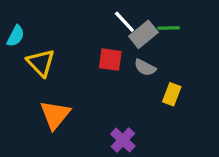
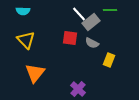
green line: (169, 28) -> (110, 10), moved
cyan semicircle: (16, 36) -> (23, 11), moved, turned 64

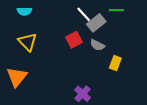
red square: (70, 38) -> (74, 40), turned -35
orange triangle: (35, 73) -> (17, 77), moved

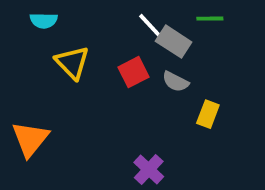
gray rectangle: (96, 23) -> (174, 42), turned 72
yellow triangle: (27, 42) -> (72, 63), moved

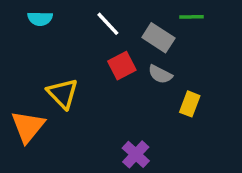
white line: (151, 26) -> (108, 24), moved
yellow triangle: (72, 63) -> (63, 93), moved

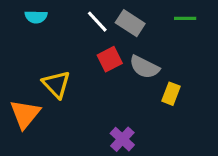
green line: (192, 17) -> (185, 18), moved
gray rectangle: (158, 38) -> (130, 23), moved
gray semicircle: (160, 74) -> (144, 67), size x1.4

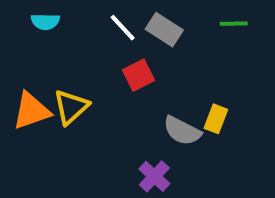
gray semicircle: (144, 67) -> (182, 131), moved
yellow triangle: (56, 84) -> (71, 107), turned 32
orange triangle: (25, 114) -> (31, 111), moved, turned 32

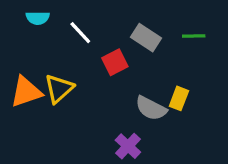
green line: (234, 24) -> (194, 36), moved
white line: (123, 28) -> (80, 33), moved
gray rectangle: (164, 30) -> (146, 38), moved

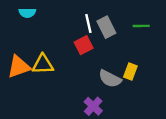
white line: (80, 33) -> (88, 24), moved, turned 30
gray rectangle: (146, 38) -> (106, 27), turned 30
yellow triangle: (59, 89) -> (43, 64), turned 40

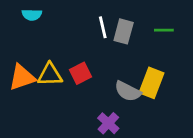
gray rectangle: (106, 27) -> (124, 31), turned 42
red square: (84, 45) -> (81, 73), moved
yellow rectangle: (130, 71) -> (151, 83), size x1.5

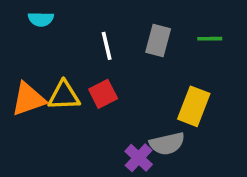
white line: (103, 27) -> (107, 46), moved
gray semicircle: (128, 91) -> (167, 144), moved, turned -40

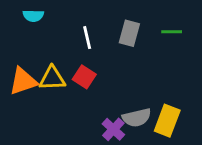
red square: (103, 94) -> (84, 77), turned -30
yellow rectangle: (194, 106) -> (167, 121), moved

